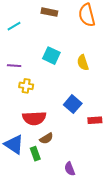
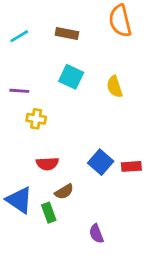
brown rectangle: (49, 12) -> (67, 33), moved
blue square: (73, 104) -> (101, 162), moved
red semicircle: (34, 118) -> (47, 164), size x0.7

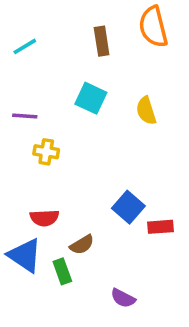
brown rectangle: (67, 33) -> (102, 41), moved, turned 70
red semicircle: (47, 164) -> (44, 218), moved
red rectangle: (131, 166) -> (160, 227), moved
purple semicircle: (96, 234) -> (123, 298), turned -42

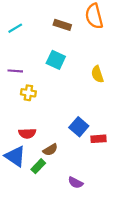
brown rectangle: (102, 41) -> (62, 25), turned -63
yellow semicircle: (146, 111) -> (97, 74), moved
green rectangle: (62, 271) -> (38, 166), turned 64

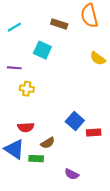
cyan square: (56, 60) -> (42, 50), moved
yellow semicircle: (97, 74) -> (98, 58), moved, turned -35
green rectangle: (38, 166) -> (36, 159), turned 48

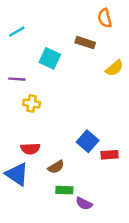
orange semicircle: (89, 16) -> (105, 18), size x0.7
brown rectangle: (59, 24) -> (85, 43), moved
yellow semicircle: (98, 58) -> (114, 68), turned -77
green rectangle: (36, 159) -> (64, 190), moved

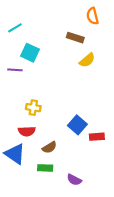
cyan square: (50, 58) -> (30, 53), moved
yellow semicircle: (114, 68) -> (87, 60), moved
yellow cross: (32, 103) -> (33, 108), moved
green rectangle: (64, 190) -> (45, 168), moved

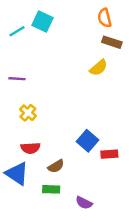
brown rectangle: (75, 38) -> (112, 42), moved
cyan square: (30, 53) -> (43, 22), moved
yellow cross: (33, 108) -> (28, 113), moved, turned 32

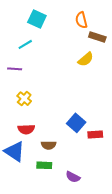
orange semicircle: (105, 18) -> (81, 20), moved
cyan line: (17, 31) -> (25, 44), moved
brown semicircle: (56, 166) -> (49, 145), turned 32

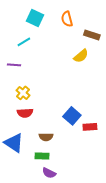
orange semicircle: (81, 20) -> (67, 19), moved
red semicircle: (26, 129) -> (25, 113), moved
purple semicircle: (73, 177) -> (49, 173), moved

